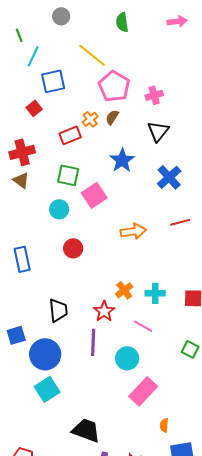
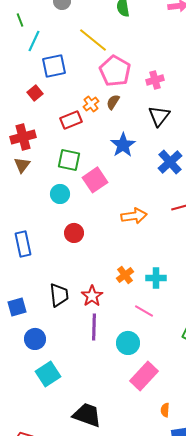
brown triangle: (21, 180) -> (22, 165), turned 30
red star: (104, 311) -> (92, 296), moved
blue square: (16, 335) -> (17, 307), moved
blue circle: (45, 354) -> (35, 339), moved, size x0.7

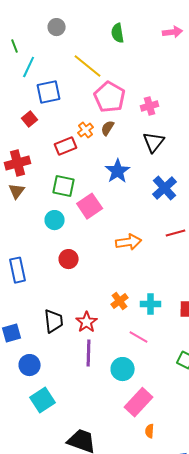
orange semicircle: (165, 410) -> (150, 431), moved

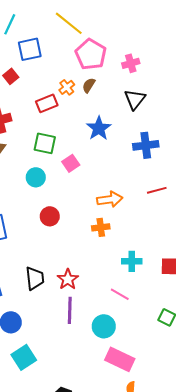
blue cross: (165, 188) -> (146, 145), turned 35
pink square: (90, 206) -> (71, 163), size x0.7
orange cross: (120, 301) -> (101, 227), moved, turned 30
pink rectangle: (139, 402) -> (120, 359), turned 72

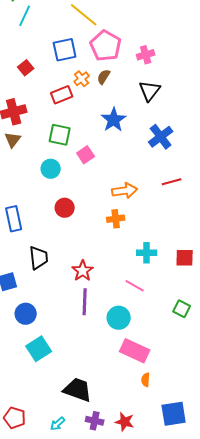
blue square: (30, 49) -> (65, 50), moved
blue cross: (146, 145) -> (161, 137), turned -30
black trapezoid: (35, 278) -> (39, 258), moved

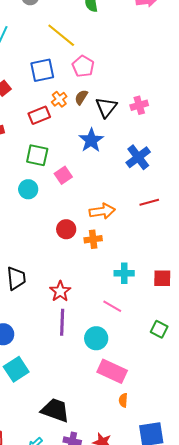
pink pentagon: (106, 46) -> (83, 66), size x0.7
pink cross: (146, 55) -> (139, 105), moved
black triangle: (150, 91) -> (106, 107), moved
red circle: (65, 208) -> (66, 229), moved

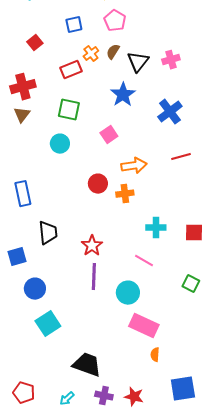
blue square: (42, 70) -> (74, 25), size x0.7
pink square: (63, 175) -> (109, 135), moved

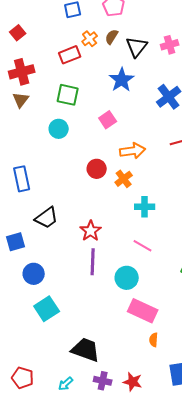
red square: (35, 43) -> (18, 33), moved
orange cross: (125, 194) -> (124, 179), turned -30
cyan cross: (156, 228) -> (145, 207), moved
black trapezoid: (48, 233) -> (47, 218), turned 60

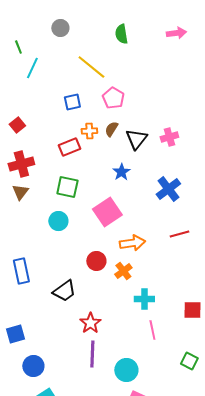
orange cross: (90, 39) -> (89, 131), turned 35
blue star: (122, 80) -> (121, 172), size x0.7
pink square: (108, 120) -> (107, 212), size x1.6
black trapezoid: (47, 218) -> (64, 291), moved
pink line: (143, 246) -> (152, 330), moved, turned 48

